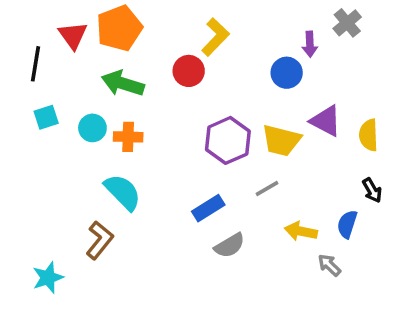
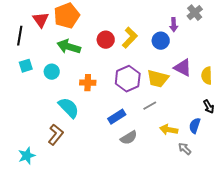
yellow L-shape: (215, 37) -> (130, 38), moved
orange cross: (128, 137) -> (88, 83), moved

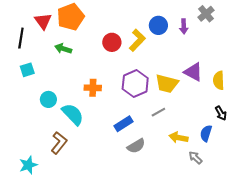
blue circle: (161, 41) -> (158, 25), moved
green arrow: (69, 47) -> (63, 49), moved, size x0.7
cyan circle: (52, 72) -> (48, 99), moved

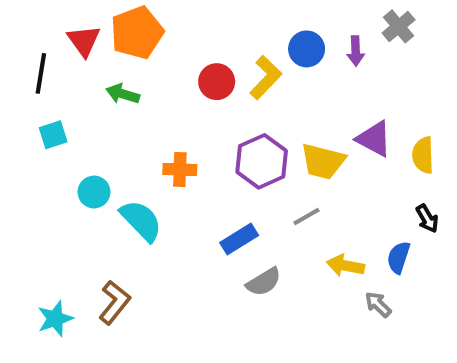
brown L-shape: (59, 143) -> (114, 302), moved

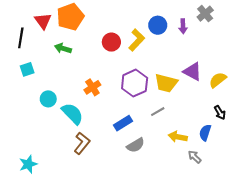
yellow semicircle: (423, 155) -> (218, 80), turned 54
orange cross: (180, 170) -> (92, 87), turned -35
brown L-shape: (114, 302) -> (82, 143), moved

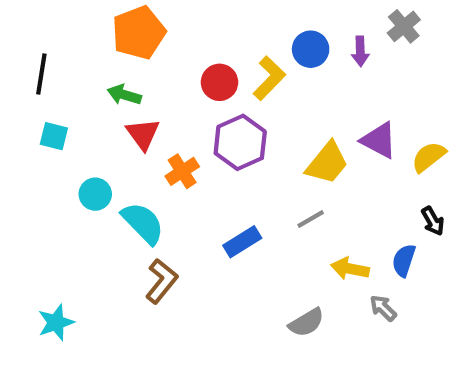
red triangle: (43, 21) -> (143, 134), moved
cyan square: (27, 69) -> (54, 136), turned 32
purple hexagon: (135, 83) -> (240, 142), moved
yellow trapezoid: (166, 83) -> (327, 163), turned -65
gray semicircle: (136, 145) -> (306, 323), moved

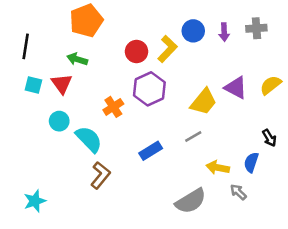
gray cross: (404, 26) -> (256, 28), moved, turned 36
red triangle: (143, 134) -> (62, 84), moved
yellow semicircle: (429, 157) -> (271, 85), moved
gray semicircle: (306, 323) -> (191, 201), size x1.4

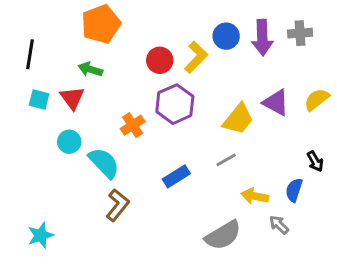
purple arrow: (224, 32) -> (262, 38), size x1.6

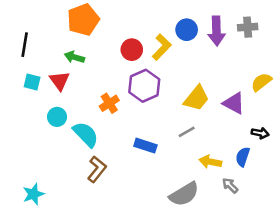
purple triangle: (276, 103) -> (234, 103), moved
black arrow: (315, 161) -> (260, 133), turned -49
blue rectangle: (176, 176) -> (145, 146), turned 50

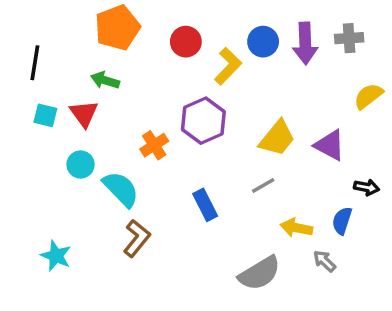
red circle: (132, 50) -> (186, 42), moved
yellow semicircle: (261, 82) -> (368, 96), moved
blue rectangle: (145, 146) -> (205, 205), turned 45
cyan star: (33, 194) -> (56, 256), moved, turned -30

